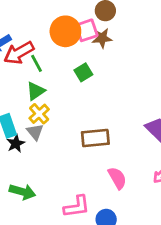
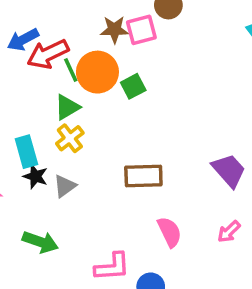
orange circle: (65, 31) -> (97, 72), moved
brown star: (102, 38) -> (114, 30), moved
gray triangle: (35, 132) -> (65, 186), moved, turned 30
black star: (16, 144) -> (35, 176), turned -30

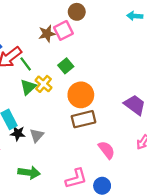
orange circle: (97, 72) -> (81, 95), moved
yellow cross: (70, 138) -> (43, 84), moved

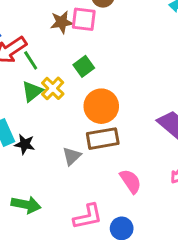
pink square: (63, 30) -> (84, 19), turned 30
black star: (18, 133) -> (25, 144), moved
gray triangle: (37, 135) -> (72, 156), moved

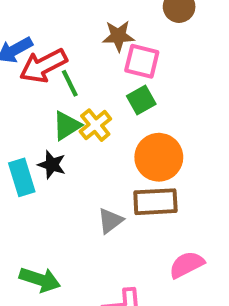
pink square: (84, 19) -> (142, 61), moved
black star: (25, 144) -> (52, 165), moved
pink semicircle: (131, 181) -> (187, 265), turned -90

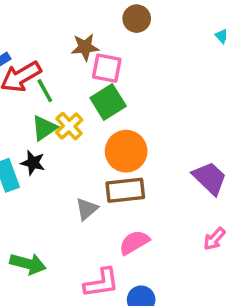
green square: (141, 100) -> (108, 102), size x1.4
pink semicircle: (187, 265) -> (134, 242), moved

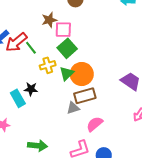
yellow cross: (69, 126) -> (48, 65), turned 35
green triangle: (44, 128) -> (67, 73), moved
gray triangle: (87, 209) -> (73, 108), moved, turned 32

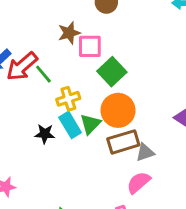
green square: (67, 48) -> (112, 72), moved
green triangle: (67, 73) -> (90, 124), moved
cyan rectangle: (18, 98) -> (70, 125), moved
gray triangle: (73, 108) -> (145, 152), moved

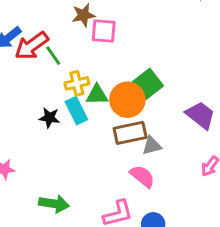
green square: (112, 72) -> (148, 84), moved
green triangle: (90, 124) -> (97, 95), moved, turned 40
pink semicircle: (138, 182) -> (142, 176), turned 75

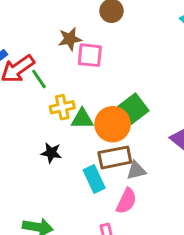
cyan rectangle: (76, 111) -> (94, 179), moved
black star: (49, 118) -> (51, 153), moved
pink semicircle: (142, 176) -> (126, 201), turned 76

